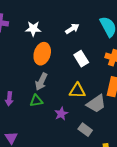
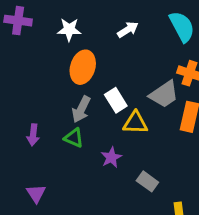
white rectangle: (81, 59) -> (116, 100), moved
green triangle: (36, 101) -> (74, 138), turned 32
gray trapezoid: (96, 104) -> (164, 94), moved

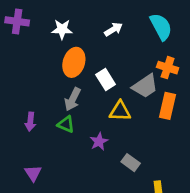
white rectangle: (116, 100) -> (106, 79), moved

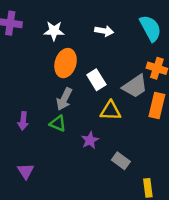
white arrow: (113, 29) -> (104, 31), turned 42

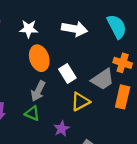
white arrow: (104, 31) -> (74, 29), size x1.5
orange ellipse: (66, 63) -> (39, 58), turned -35
yellow triangle: (111, 111) -> (80, 102), turned -30

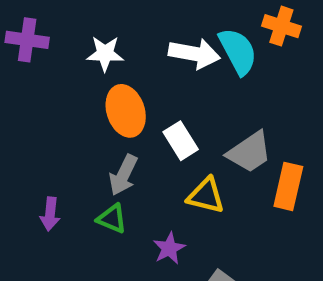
cyan semicircle: (117, 26) -> (238, 51), moved
orange cross: (123, 63) -> (281, 26), moved
yellow triangle: (80, 102) -> (206, 196), turned 42

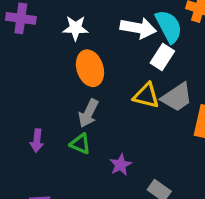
white rectangle: (181, 141) -> (162, 57), moved, turned 65
yellow triangle: (206, 196) -> (146, 96), moved

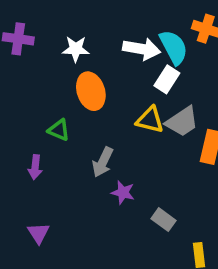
gray arrow: (88, 113) -> (103, 162), moved
green triangle: (80, 144) -> (59, 130), moved
purple star: (121, 165) -> (123, 193), turned -30

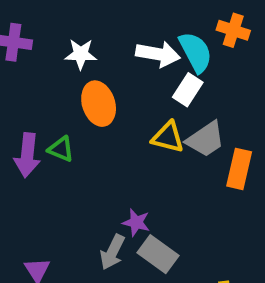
gray arrow: (103, 162) -> (112, 252), moved
purple arrow: (35, 167) -> (27, 155), moved, size x1.5
gray rectangle: (164, 220) -> (158, 254), moved, size x1.4

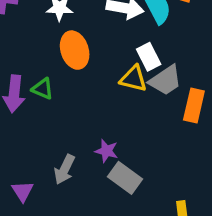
white rectangle: (188, 90) -> (149, 57), moved, turned -60
gray arrow: (112, 252) -> (65, 169), moved

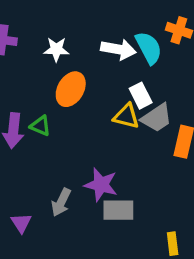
orange ellipse: (75, 50) -> (71, 89), turned 48
purple star: (107, 151) -> (101, 185), size x1.5
gray rectangle: (125, 178) -> (118, 210), turned -36

